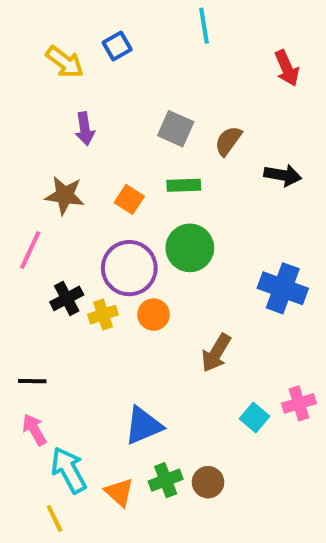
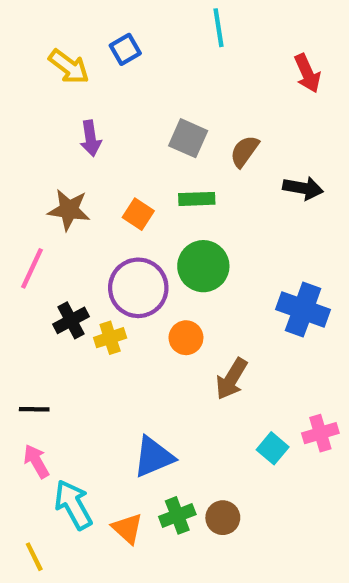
orange circle: (153, 315) -> (186, 338), moved
yellow line: (55, 519) -> (34, 557), moved

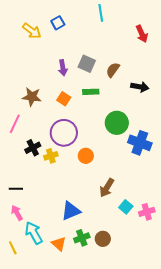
purple arrow: (91, 138) -> (63, 68), moved
green circle: (203, 266) -> (117, 123), moved
brown arrow: (231, 379) -> (107, 188), moved
pink cross: (320, 433) -> (147, 212), moved
yellow line: (34, 557) -> (13, 248), moved

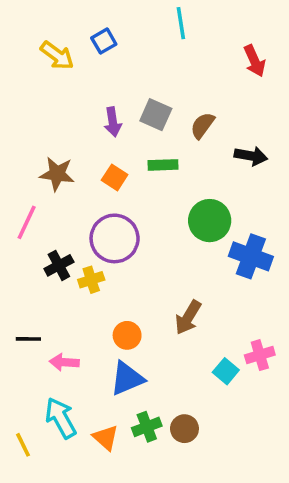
orange circle: (86, 156) -> (127, 335), moved
brown arrow: (107, 188) -> (188, 317), moved
pink cross: (147, 212) -> (260, 355), moved
pink arrow: (17, 213) -> (64, 362), moved, turned -56

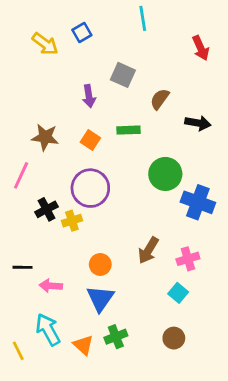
gray square: (156, 115) -> (123, 75), moved
pink cross: (260, 355) -> (188, 259), moved
blue triangle: (127, 378) -> (100, 298), turned -32
brown circle: (184, 429) -> (174, 338), moved

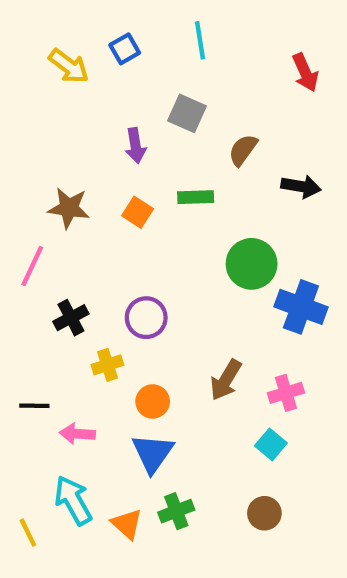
cyan line: (143, 18) -> (200, 40), moved
purple circle: (90, 188) -> (146, 318), moved, size x0.7
yellow cross: (72, 221) -> (107, 365), moved

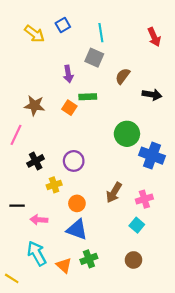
cyan line: (200, 40) -> (101, 33), moved
green rectangle: (196, 197) -> (88, 97), moved
blue triangle: (153, 453) -> (77, 230), turned -45
yellow line: (28, 533) -> (12, 278), moved, turned -32

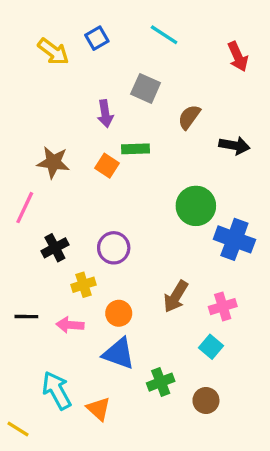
cyan line: (101, 33) -> (164, 35), moved, turned -48
pink arrow: (39, 220) -> (70, 325), moved
green cross: (89, 259) -> (161, 382), moved

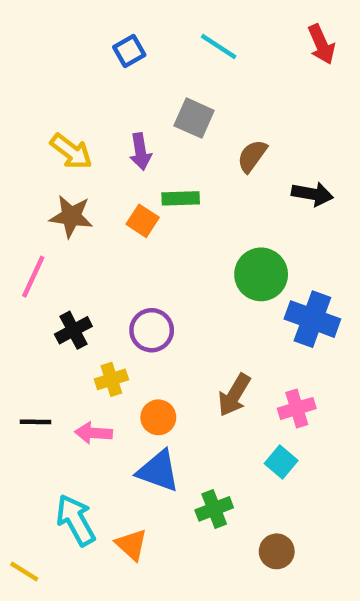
yellow arrow: (53, 52) -> (71, 152), moved
red arrow: (238, 57) -> (321, 44), moved
brown circle: (206, 400) -> (277, 551), moved

